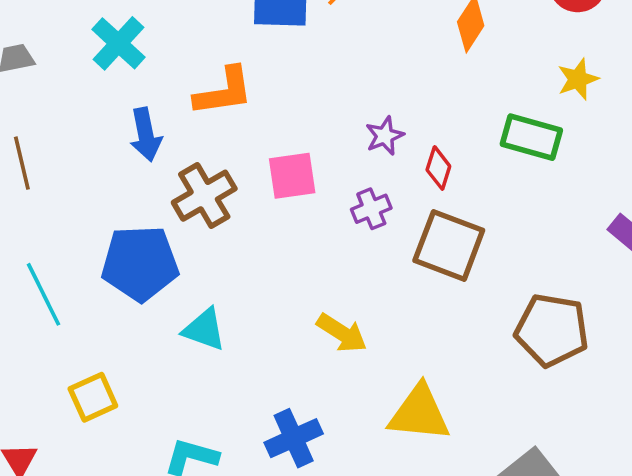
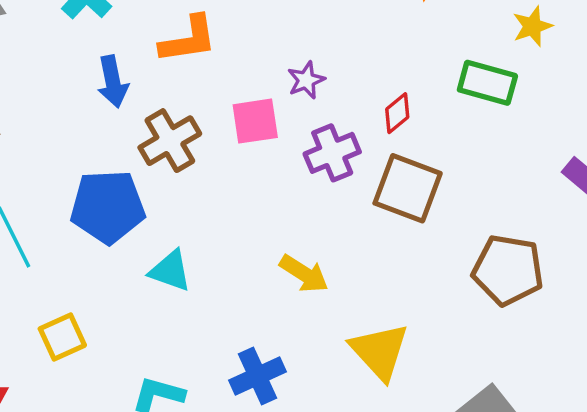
purple star: (385, 136) -> (306, 80), moved
red diamond: (438, 168) -> (397, 113), turned 33
purple cross: (371, 209) -> (332, 153), size x1.4
yellow triangle: (419, 413) -> (380, 351), turned 42

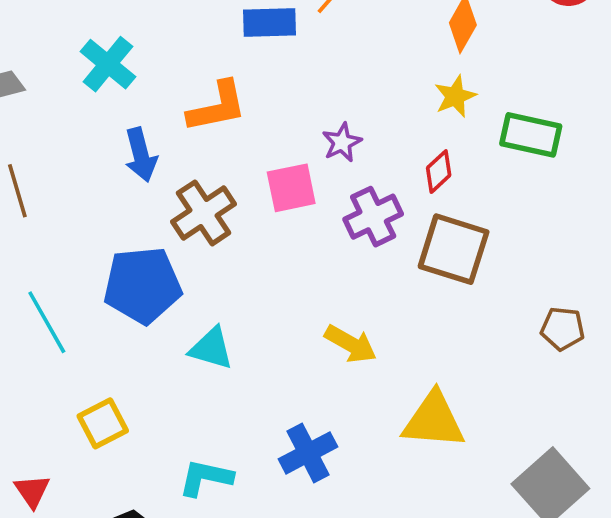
yellow star: (532, 26) -> (455, 96), moved
brown pentagon: (508, 270) -> (563, 329), size x0.6
yellow triangle: (380, 351) -> (434, 420), turned -40

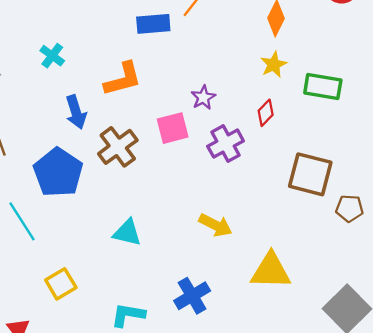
cyan cross: (108, 64) -> (52, 56), size x0.7
brown square: (454, 249) -> (310, 174), moved
blue pentagon: (143, 285) -> (58, 172), moved, turned -30

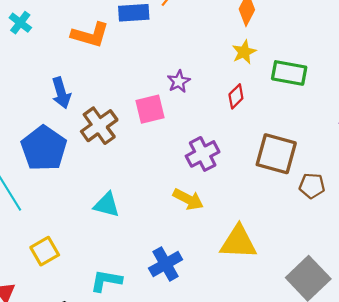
cyan cross: (52, 56) -> (20, 23), moved
orange L-shape: (123, 79) -> (90, 35), moved, turned 30
purple cross: (226, 144) -> (203, 154), moved

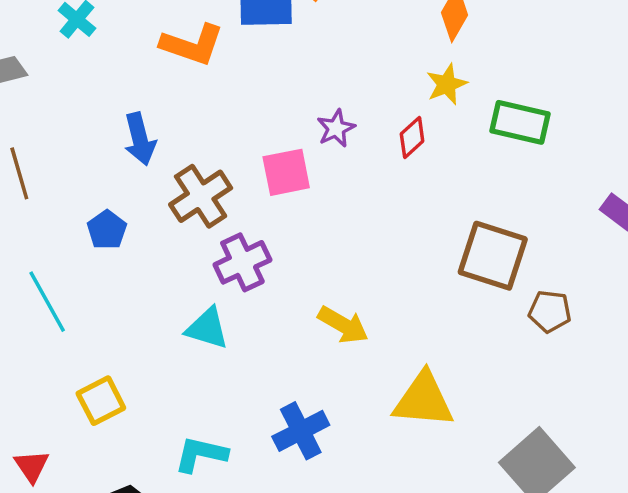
red diamond: (236, 96) -> (412, 138), moved
blue pentagon: (44, 148) -> (107, 230), size x0.5
purple cross: (203, 154) -> (242, 262), moved

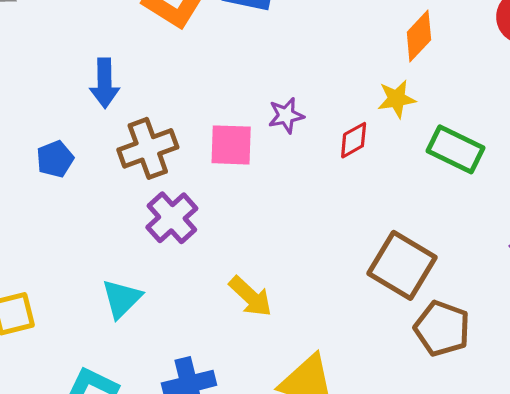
purple cross: (242, 262) -> (172, 218), turned -30
brown pentagon: (550, 311) -> (442, 328), size x1.4
cyan triangle: (207, 328) -> (122, 299), moved, turned 45

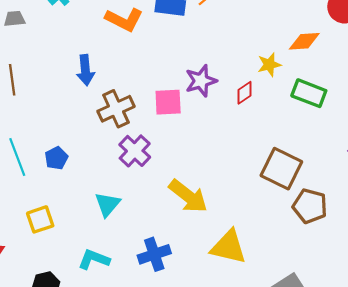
orange diamond: (419, 36) -> (304, 41), moved, turned 48
purple star: (286, 115) -> (201, 81), size x1.4
blue pentagon: (55, 159) -> (56, 158), moved
yellow arrow: (250, 296) -> (188, 196), size x1.4

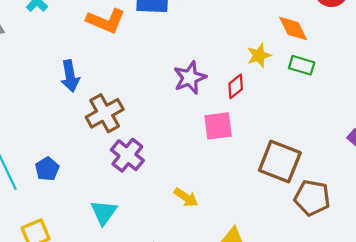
orange diamond: (304, 41) -> (293, 28), turned 72
green rectangle: (309, 93) -> (302, 65), moved, size x0.7
pink square: (168, 102) -> (218, 126), moved
yellow arrow: (188, 196) -> (186, 197), size x0.6

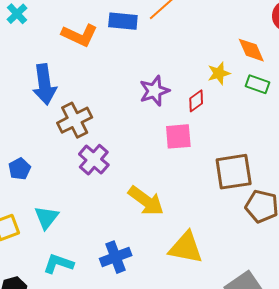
blue arrow: (70, 76) -> (44, 84), size x1.4
brown square: (280, 162) -> (234, 172), turned -33
yellow arrow: (186, 197) -> (146, 201), size x1.6
cyan triangle: (104, 212) -> (46, 217), moved

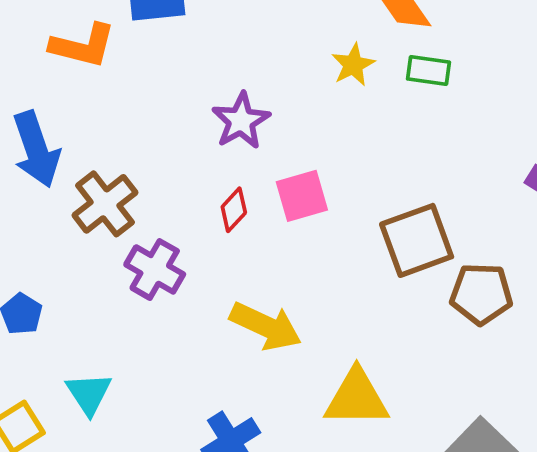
red diamond: (196, 101) -> (234, 210), moved

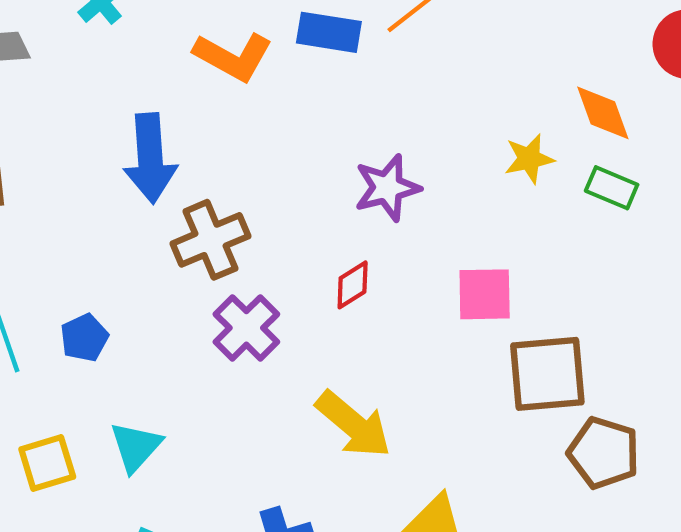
pink square: (302, 196) -> (485, 294), moved

